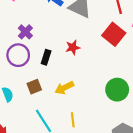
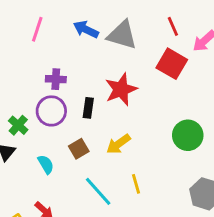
purple cross: (25, 32) -> (56, 79), turned -32
red star: (73, 47) -> (121, 89), size x1.6

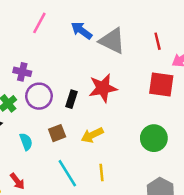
red square: (172, 64) -> (161, 85), moved, turned -32
purple cross: (56, 79) -> (22, 72), moved

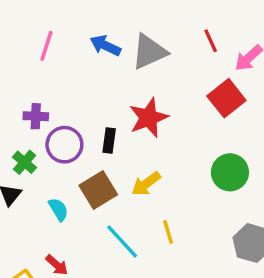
gray triangle: (112, 41) -> (149, 52), turned -40
red square: (161, 85) -> (226, 98), turned -36
brown square: (57, 133) -> (98, 190), size x1.5

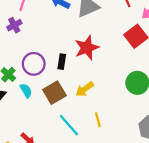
purple cross: (36, 116) -> (14, 25), moved, turned -32
cyan semicircle: (58, 209) -> (26, 91), moved

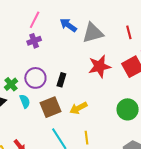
purple cross: (14, 25) -> (34, 41), moved
red star: (87, 48) -> (99, 66), moved

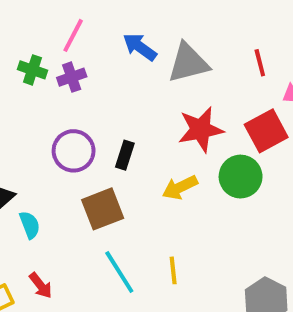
green cross: (11, 84) -> (32, 70), moved, turned -32
cyan semicircle: (25, 101) -> (30, 225), moved
yellow arrow: (78, 108) -> (180, 187), moved
green circle: (128, 109) -> (241, 177), moved

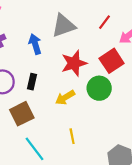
blue arrow: (140, 47) -> (35, 44), moved, turned 42
red line: (260, 63) -> (105, 22), turned 56
yellow line: (173, 270) -> (72, 136), moved

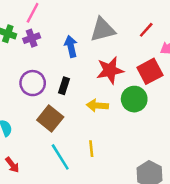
yellow arrow: (65, 97) -> (97, 106), turned 30
brown square: (22, 114) -> (50, 118), turned -30
yellow line: (72, 136) -> (91, 149), moved

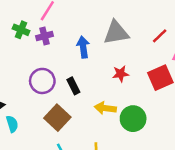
red star: (110, 70) -> (121, 74), size x0.6
black rectangle: (64, 86) -> (73, 86), turned -49
green circle: (134, 99) -> (133, 119), moved

